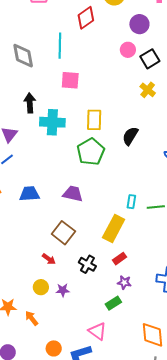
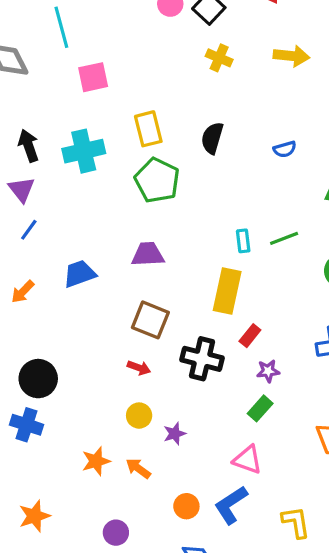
black arrow: (30, 103) -> (29, 146), moved
black cross: (87, 264) -> (202, 359), size x1.4
purple star: (63, 290) -> (175, 434), moved

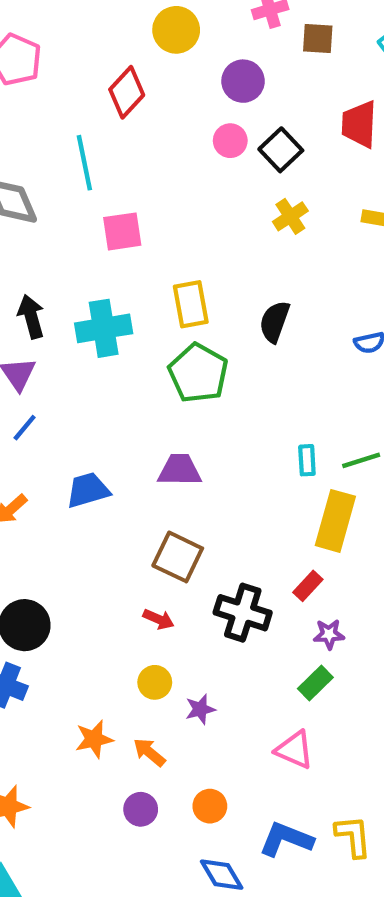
yellow cross: (219, 58) -> (290, 216), turned 30
yellow rectangle: (227, 291) -> (335, 521), moved
blue L-shape: (231, 505) -> (286, 839), moved, turned 51
purple circle: (116, 533) -> (141, 809), moved

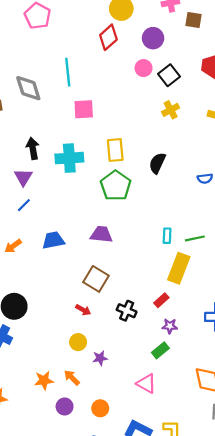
red diamond: (127, 92) -> (108, 37), moved
black cross: (243, 613) -> (127, 311), size x0.7
orange star: (94, 739) -> (44, 380), moved

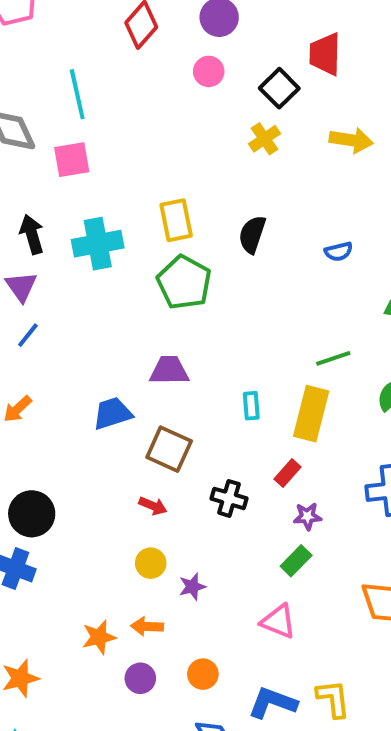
black square: (169, 75) -> (279, 88), moved
pink square: (84, 109) -> (72, 160), moved
cyan rectangle: (167, 236) -> (251, 406), moved
blue trapezoid: (53, 240) -> (112, 413), moved
orange arrow: (72, 378) -> (147, 626), turned -36

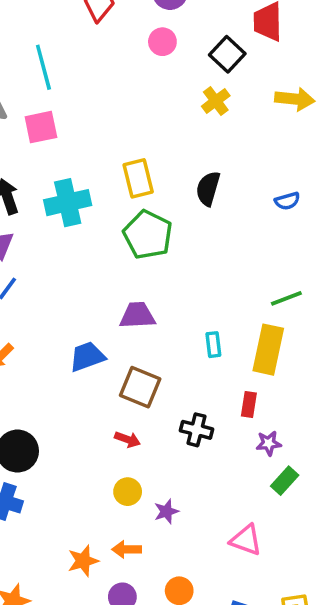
red rectangle: (287, 473) -> (249, 405), turned -30
green rectangle: (296, 561) -> (285, 481), moved

